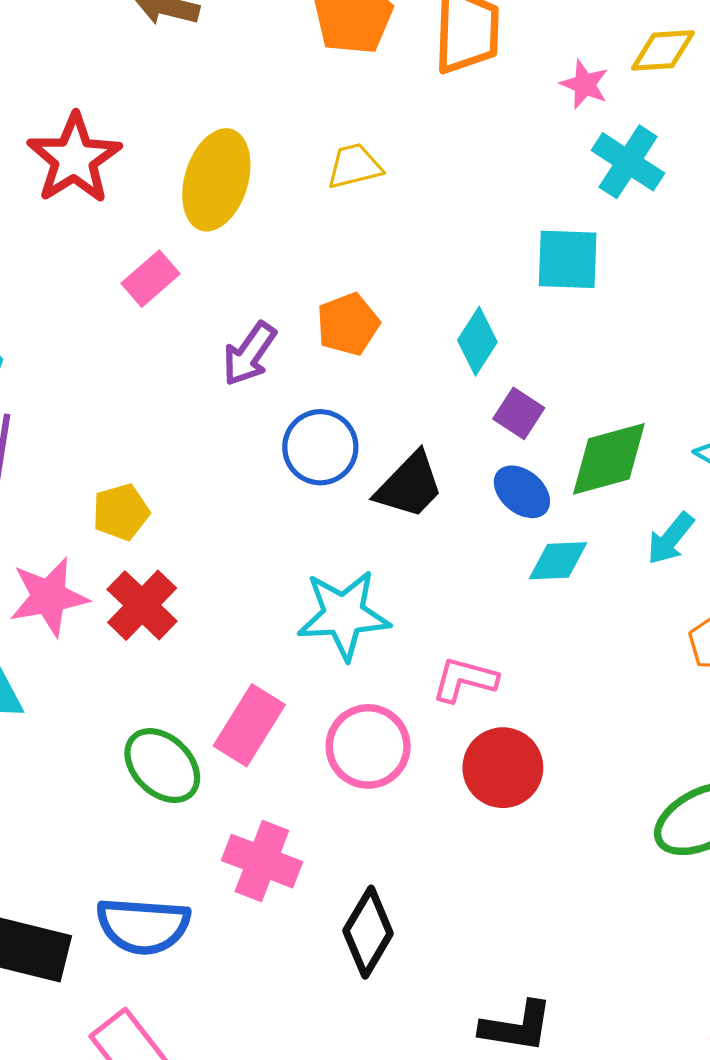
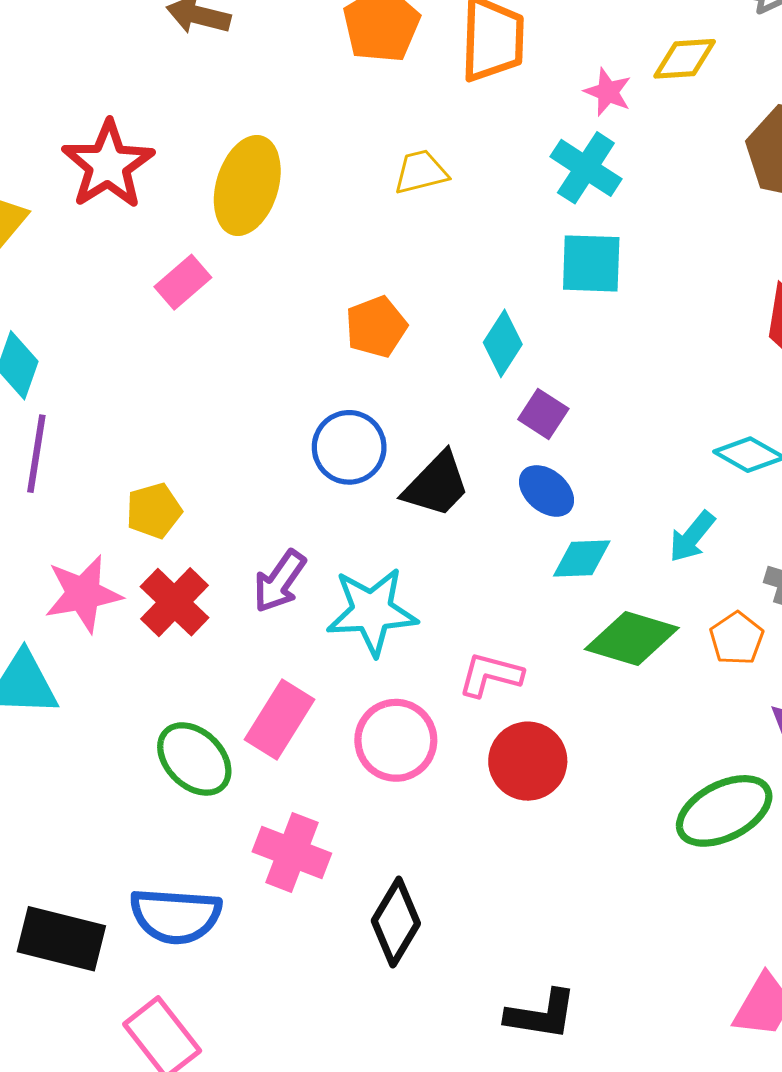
cyan cross: (628, 162) -> (586, 168), moved
yellow trapezoid: (354, 166) -> (421, 172), moved
purple arrow: (249, 354) -> (279, 581), moved
green diamond: (609, 459) -> (632, 638), moved, turned 32

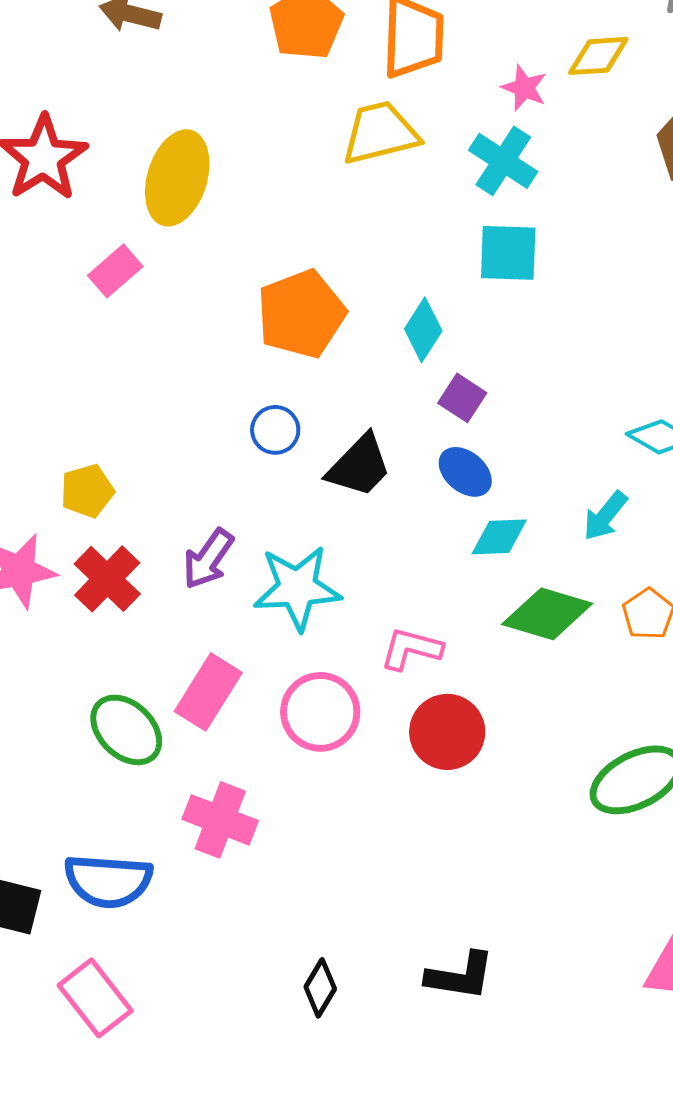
yellow trapezoid: (421, 172) -> (380, 133), moved, size x1.5
orange pentagon: (376, 327) -> (301, 314), size x1.5
blue circle: (349, 447) -> (275, 430), size x0.7
black diamond: (396, 922) -> (320, 988), moved, size x0.7

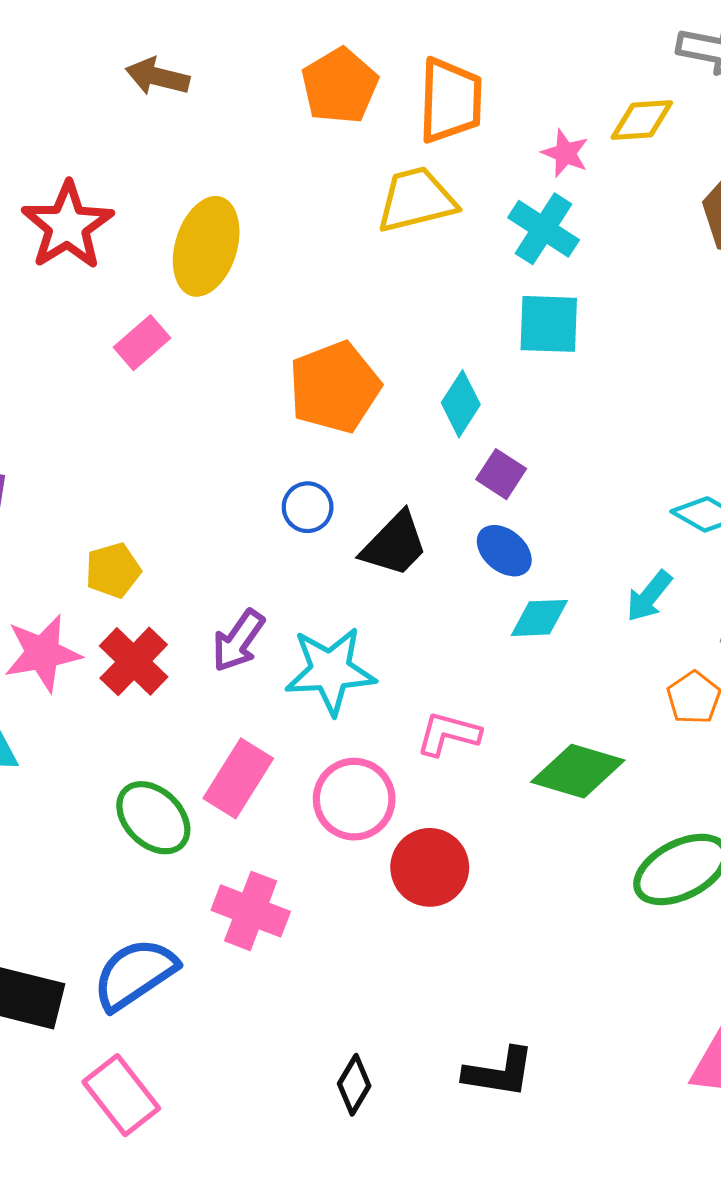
green diamond: (547, 614) -> (578, 771), moved
red circle: (447, 732) -> (430, 867), moved
blue semicircle: (108, 881) -> (135, 974), turned 142

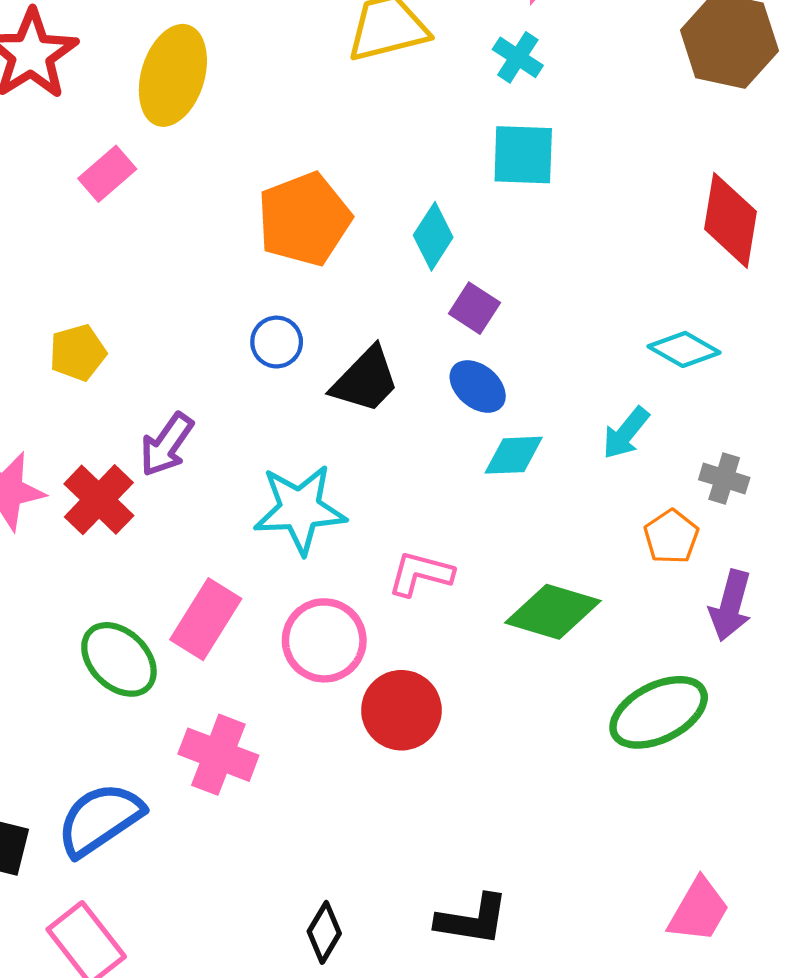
cyan cross: (544, 229) -> (518, 57), size x0.7
yellow pentagon: (113, 570) -> (78, 353), moved
purple arrow: (238, 641) -> (167, 445), moved

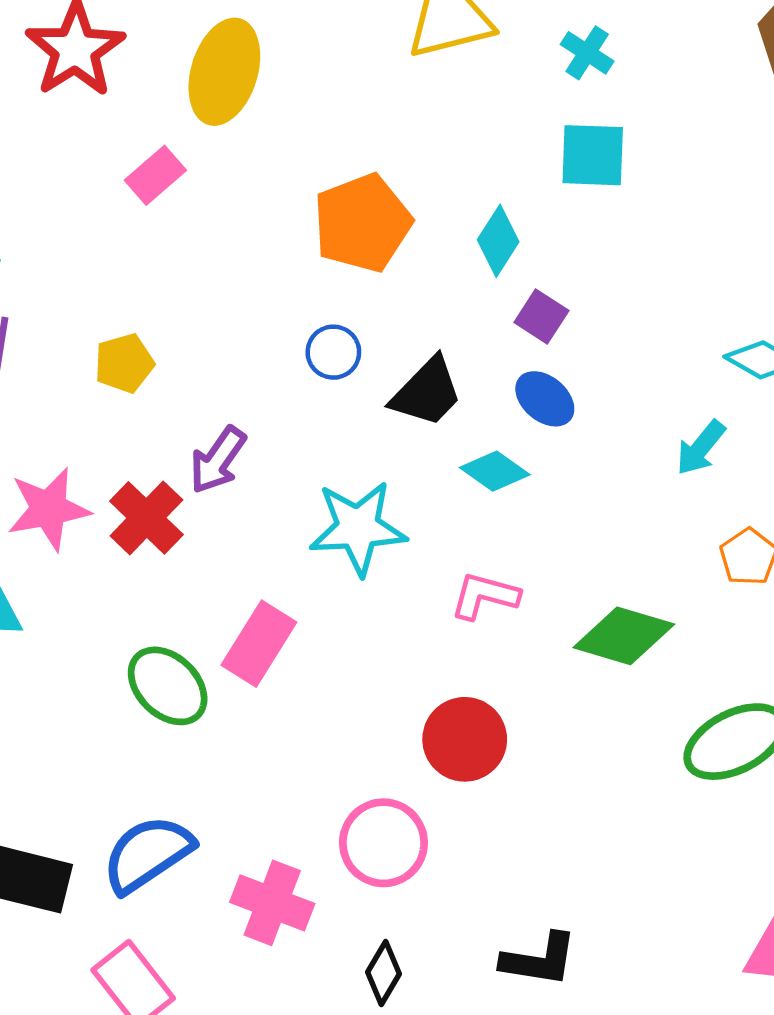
cyan diamond: (514, 455) -> (495, 471), moved, turned 38
pink circle: (324, 640) -> (383, 843), moved
pink cross: (218, 755) -> (272, 903), moved

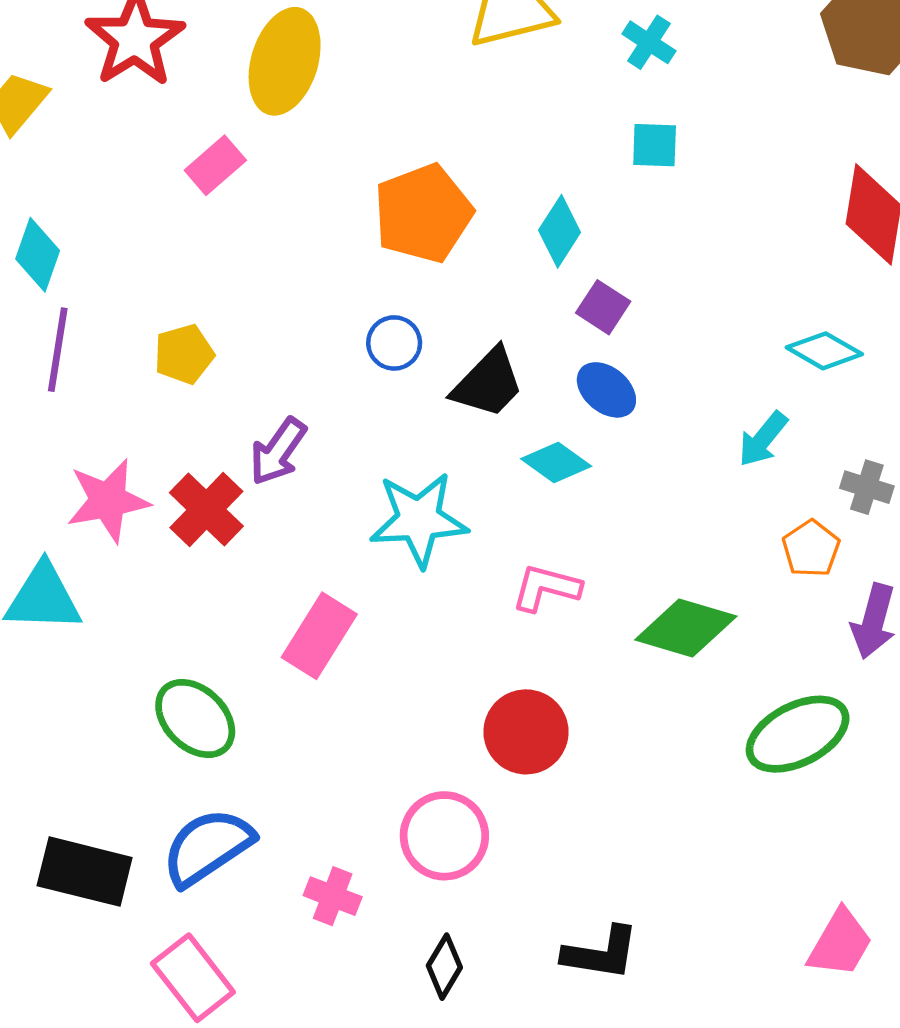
cyan square: (593, 155) -> (655, 145), size x0.7
green ellipse: (168, 686) -> (195, 718), moved
pink cross: (272, 903) -> (333, 896), size x0.7

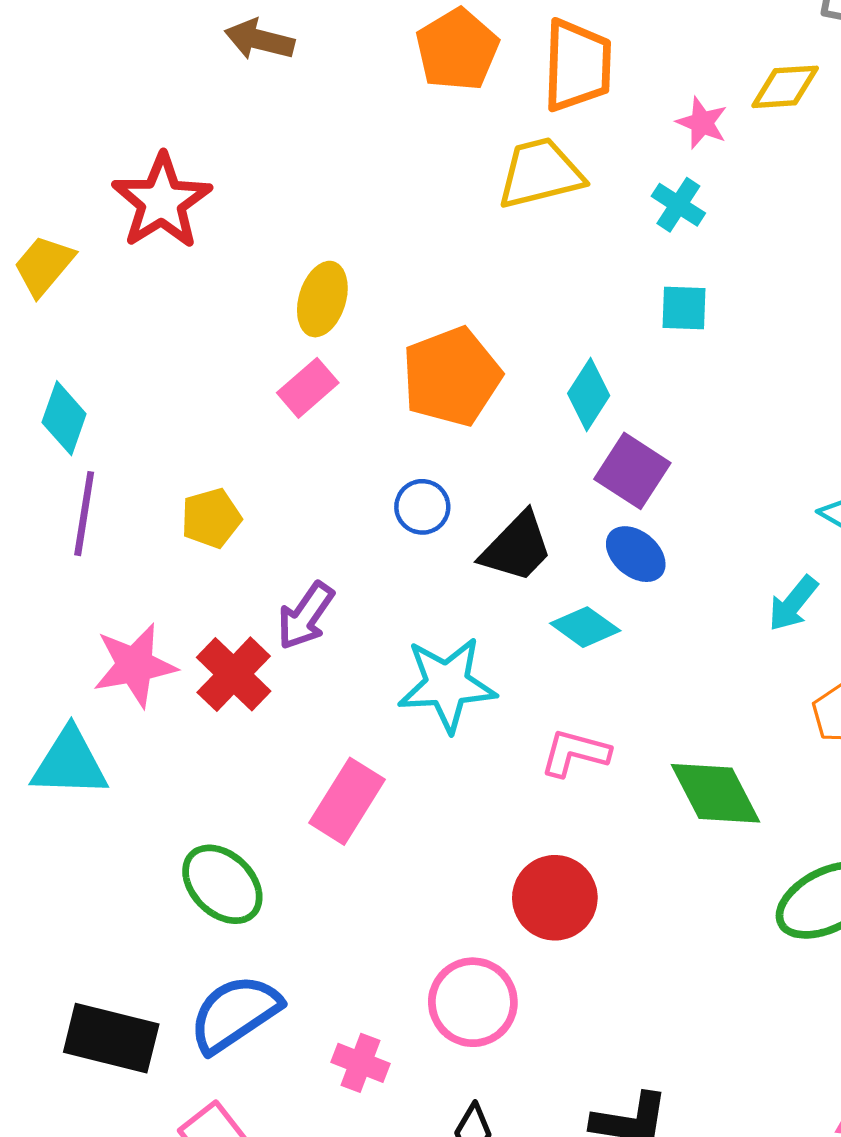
yellow ellipse: (285, 61) -> (322, 299), moved, size x0.7
pink rectangle: (215, 165) -> (308, 388), moved
purple square: (603, 307) -> (632, 471), size x1.4
green diamond: (686, 628) -> (715, 793), turned 46

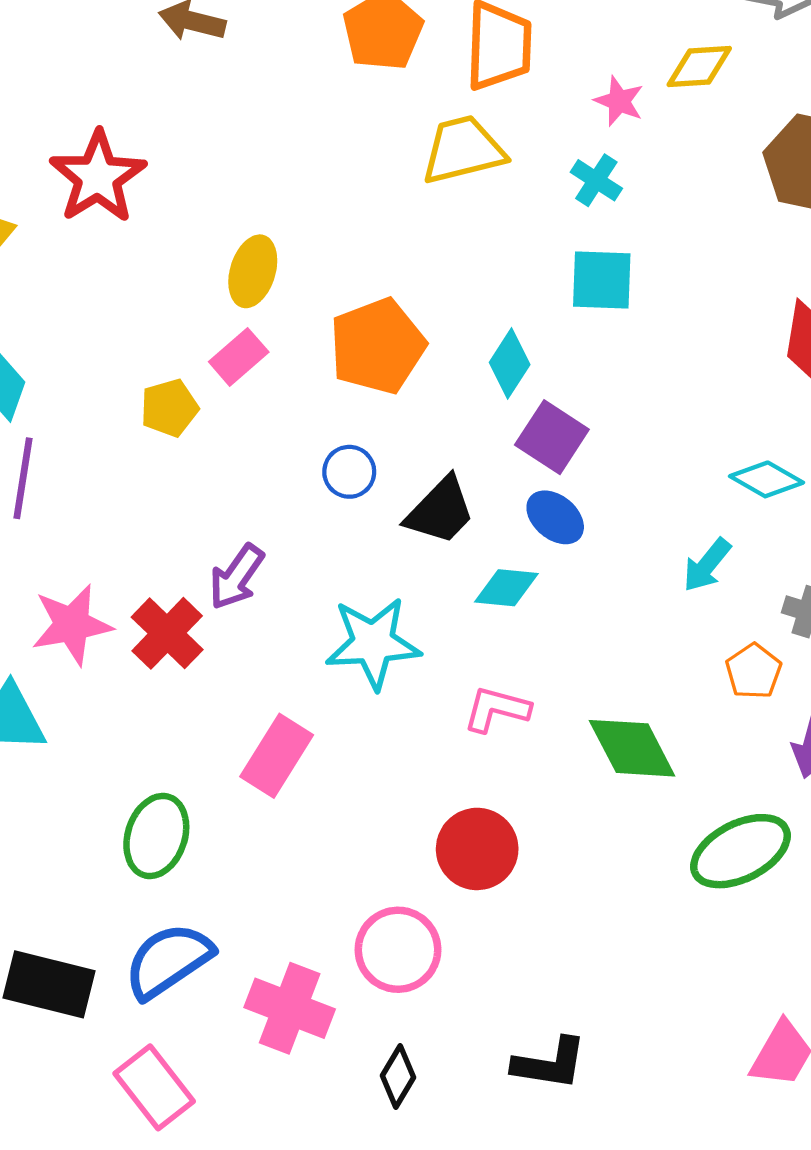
cyan square: (684, 308) -> (602, 280), size x1.4
yellow pentagon: (211, 518) -> (169, 408), moved
cyan diamond: (585, 627) -> (506, 588), turned -30
green ellipse: (222, 884) -> (156, 836), turned 64
pink cross: (361, 1063) -> (290, 1008), size x1.6

